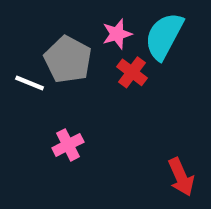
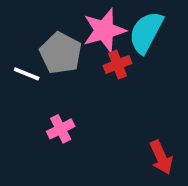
pink star: (117, 34) -> (104, 30), size x1.6
red cross: (132, 72) -> (118, 64), turned 32

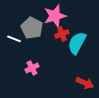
cyan semicircle: (146, 32) -> (77, 43), moved
red arrow: (161, 157) -> (85, 83), turned -42

